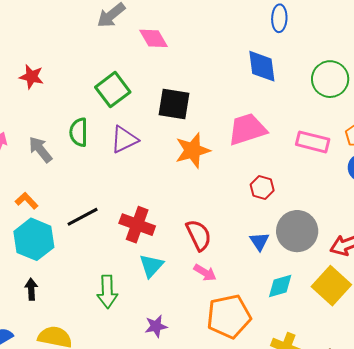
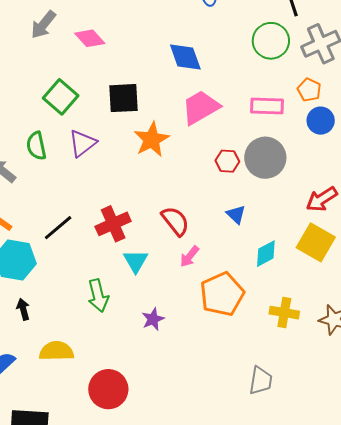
blue diamond: (262, 66) -> (185, 57), moved
red cross: (137, 225) -> (113, 224), turned -32
gray circle: (297, 231) -> (265, 158), moved
pink arrow: (205, 273) -> (189, 256), turned 110

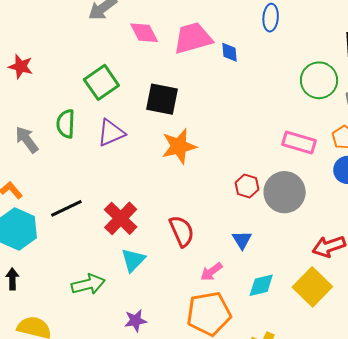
blue diamond: (185, 57) -> (230, 52), moved, size x0.6
pink trapezoid: (201, 107) -> (193, 38), moved
red cross: (113, 224) -> (121, 218), turned -36
pink arrow: (189, 256) -> (211, 272), moved
green arrow: (98, 296) -> (88, 284), turned -104

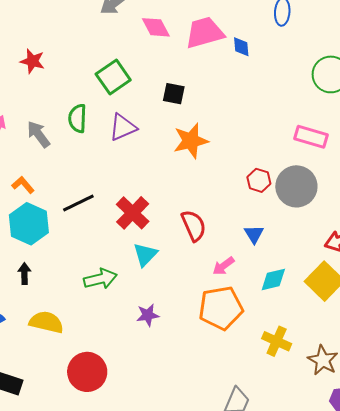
black square: (162, 99) -> (174, 94), size x0.7

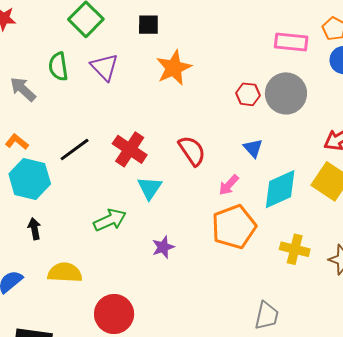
purple triangle: (123, 127) -> (104, 67), turned -40
cyan diamond: (273, 279) -> (280, 189), size x1.5

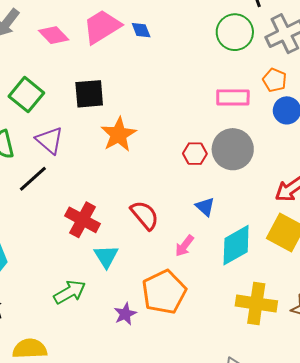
black square: (148, 25) -> (89, 94), size x1.4
black line: (75, 149) -> (33, 179), moved
orange pentagon: (234, 227) -> (164, 292), moved
yellow cross: (295, 249) -> (256, 303), size x1.4

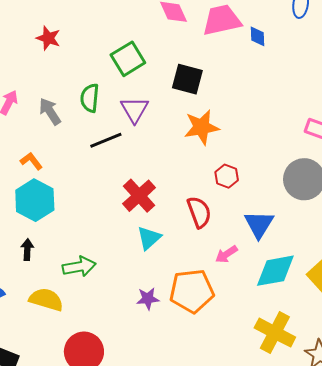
red hexagon: (195, 154) -> (227, 176), moved
blue triangle: (205, 207) -> (259, 224), size x1.5
green arrow: (70, 292) -> (79, 267), moved

